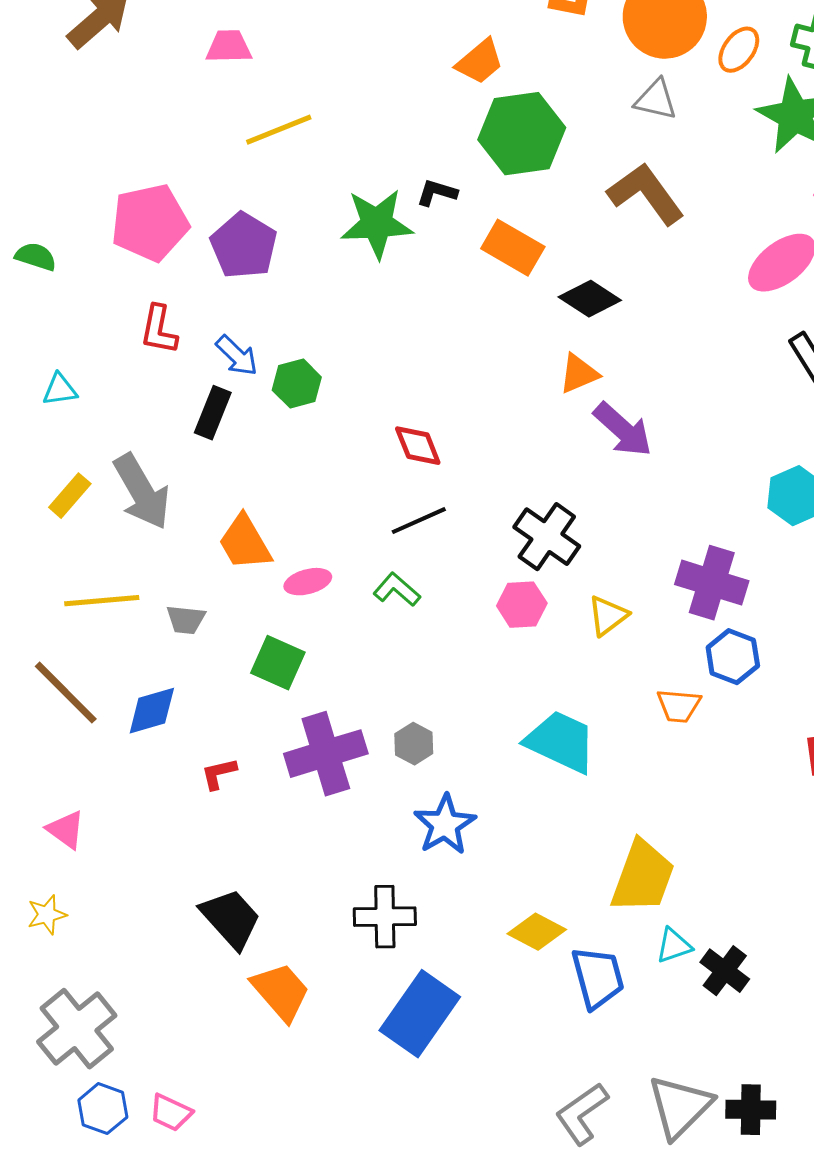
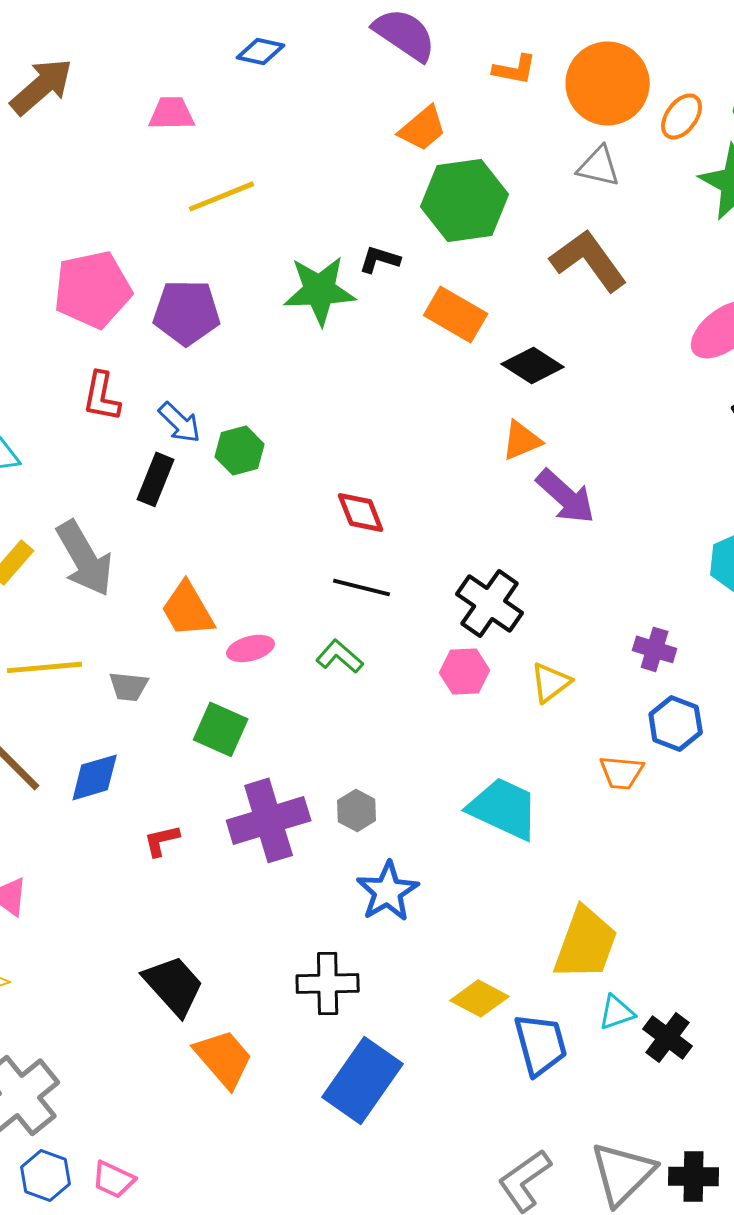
purple pentagon: (244, 246) -> (187, 312), turned -30
black line: (419, 521) -> (362, 587), turned 38
purple cross: (712, 583) -> (655, 649), size x0.6

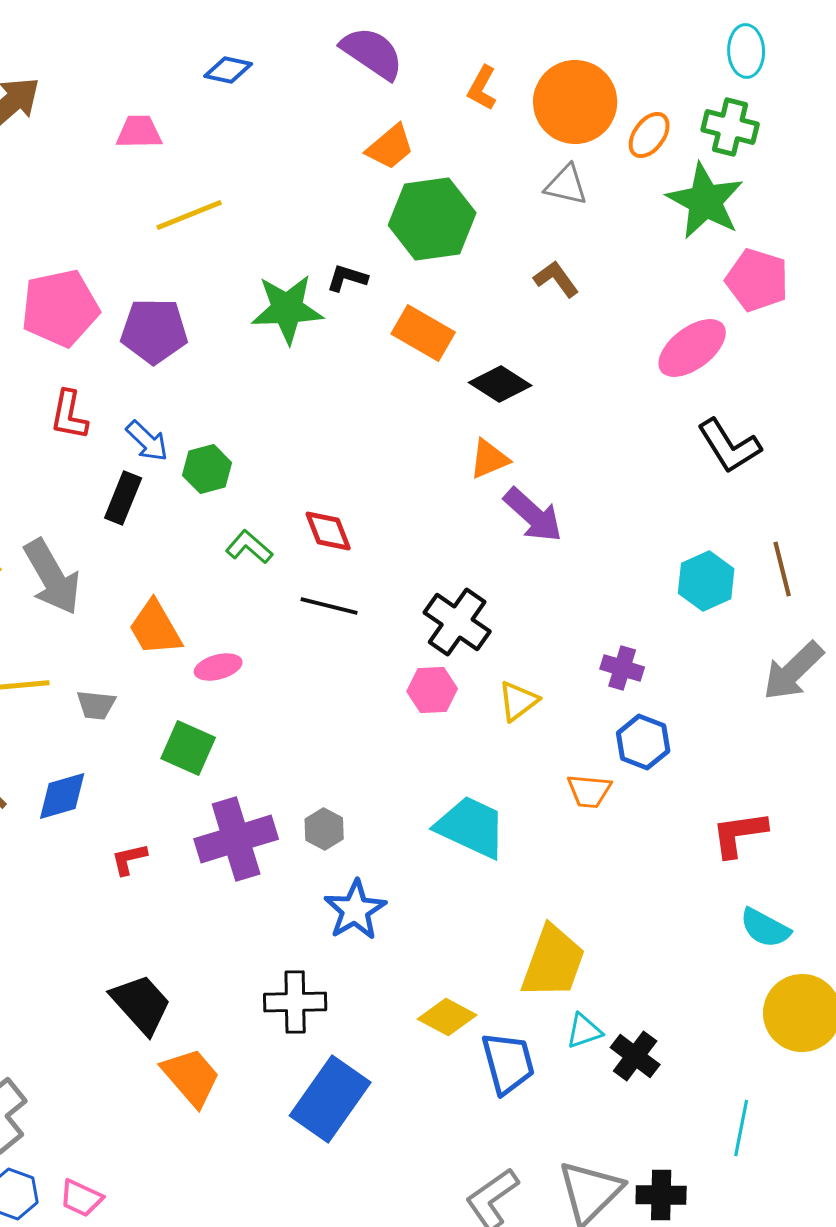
orange L-shape: (515, 69) -> (482, 88), turned 108
brown L-shape: (589, 260) -> (556, 279), size x0.6
green L-shape: (340, 656) -> (249, 547), moved

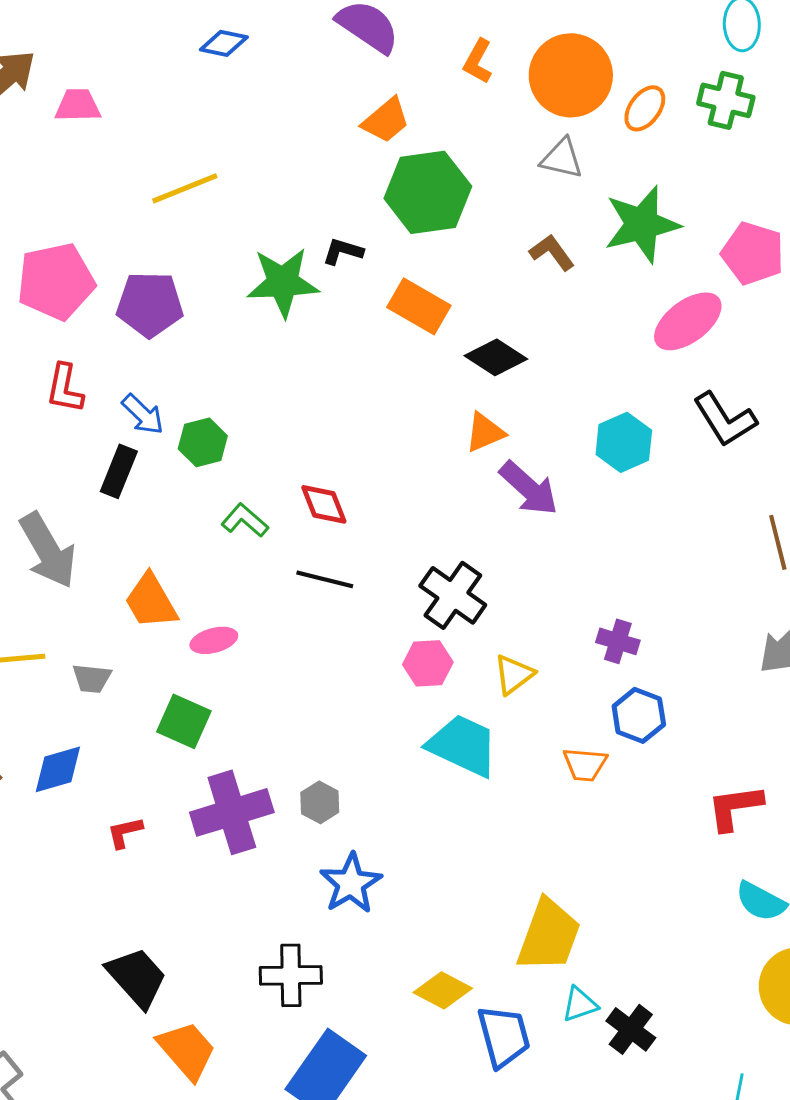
pink trapezoid: (139, 132) -> (78, 105), moved
green star: (705, 201) -> (642, 224), moved, turned 30
cyan hexagon: (706, 581) -> (624, 442), moved
cyan trapezoid: (471, 827) -> (463, 745), moved

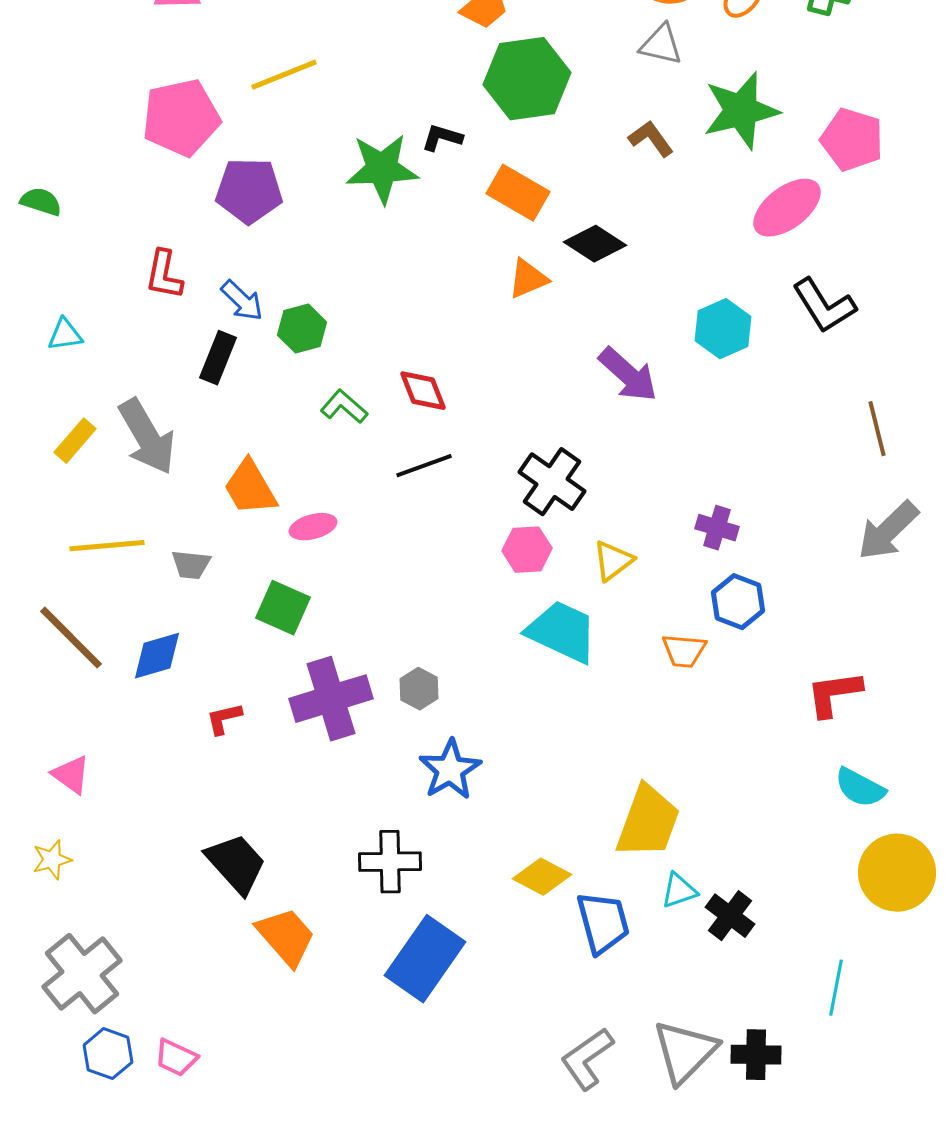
pink pentagon: (56, 281) -> (181, 118), moved
orange triangle: (485, 432) -> (528, 279), moved
black line: (325, 579) -> (424, 466), turned -34

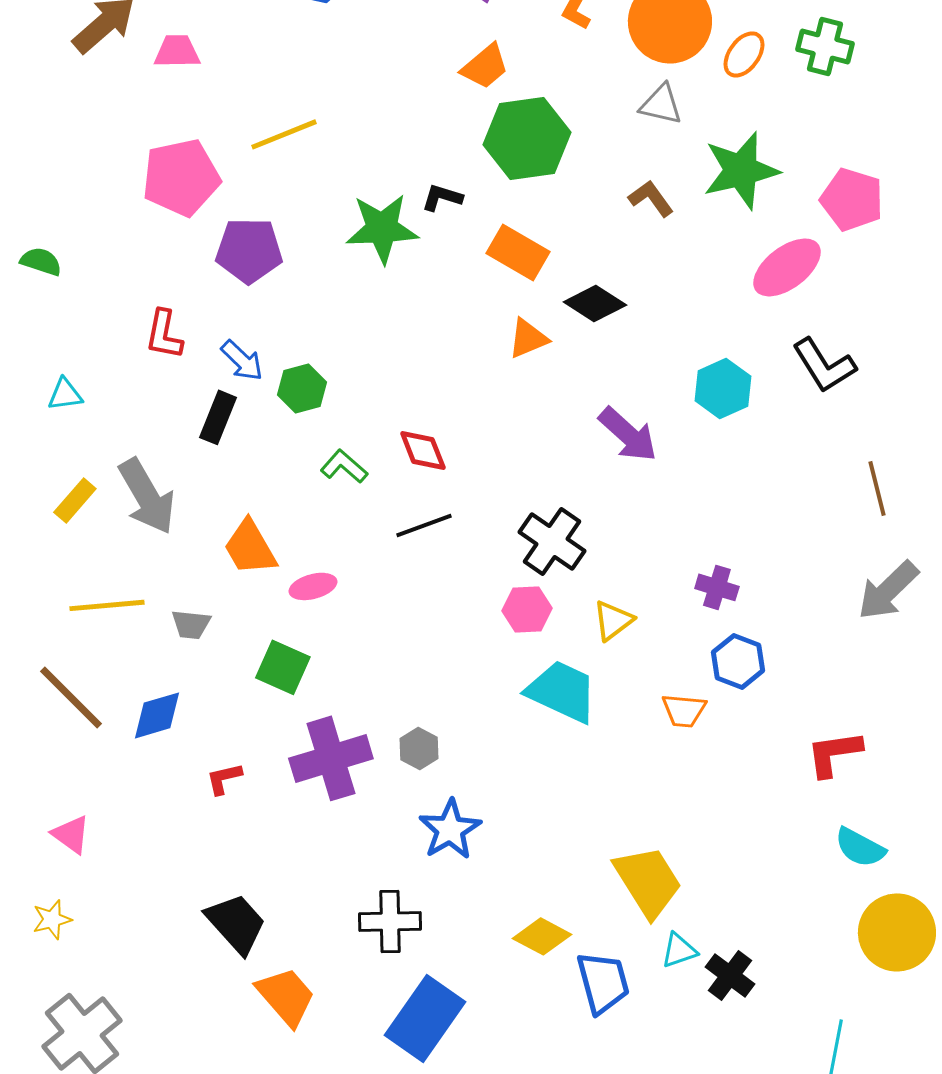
yellow trapezoid: (648, 822) -> (648, 881), turned -52

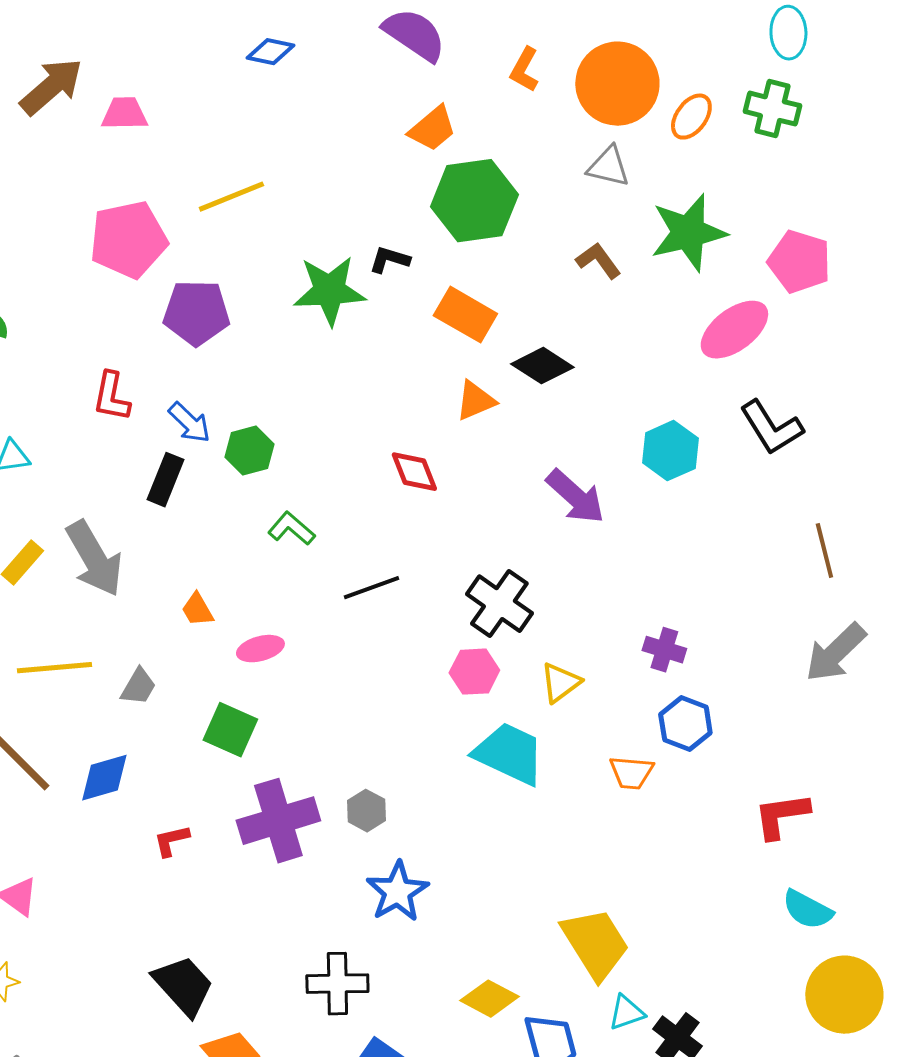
red diamond: (423, 450) -> (414, 472), moved
orange trapezoid: (250, 547) -> (197, 610), size x0.6
gray trapezoid: (191, 624) -> (138, 687), turned -66

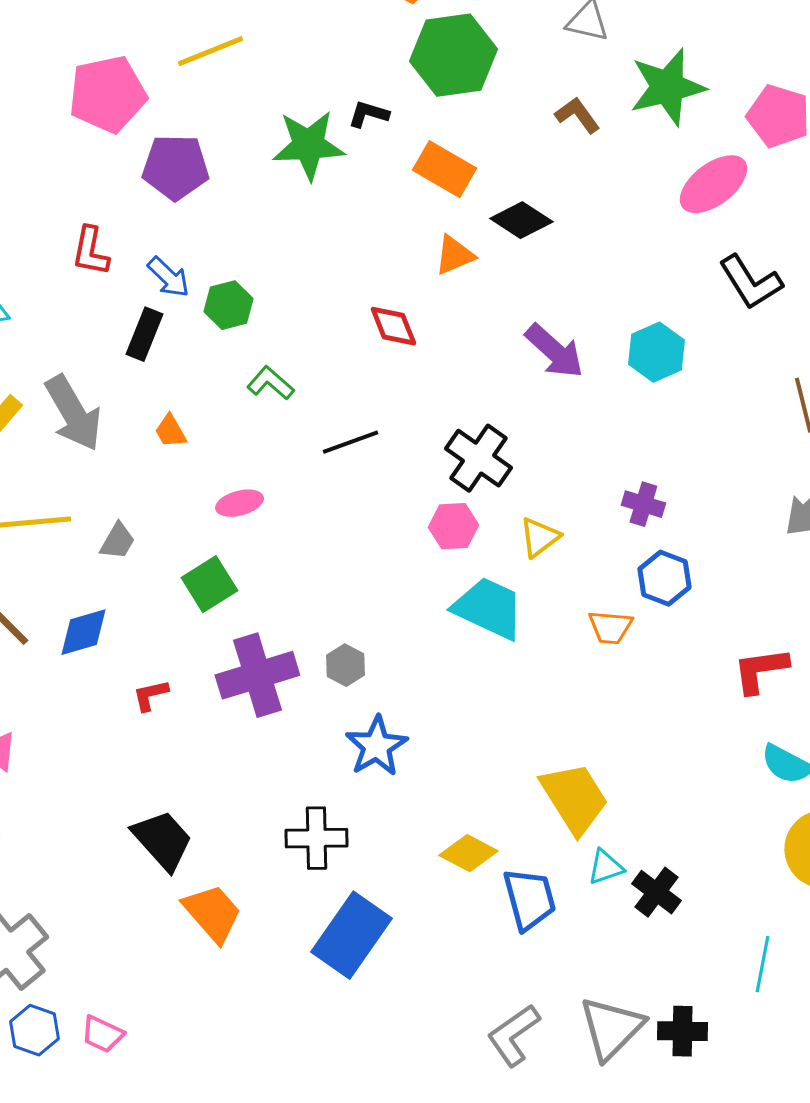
cyan hexagon: (670, 451) -> (656, 352), moved
orange trapezoid: (197, 610) -> (170, 431), moved
green square: (230, 730) -> (209, 584), turned 34

